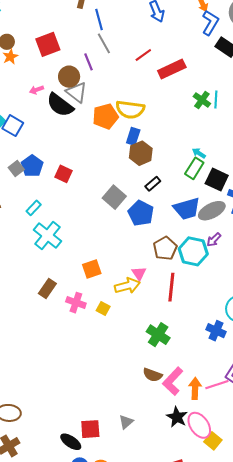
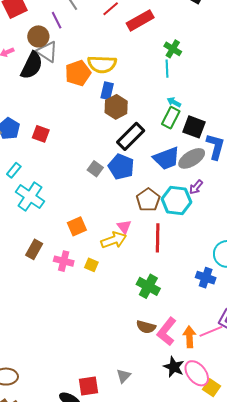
cyan line: (216, 100) -> (167, 69), moved
black semicircle: (60, 105) -> (32, 65), turned -96
black rectangle: (153, 184) -> (131, 136), size x1.8
gray square: (114, 197) -> (95, 169), moved, size x0.7

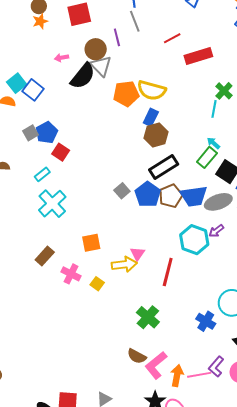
red square: (41, 134) -> (61, 152), moved
brown pentagon: (148, 200) -> (171, 196), moved

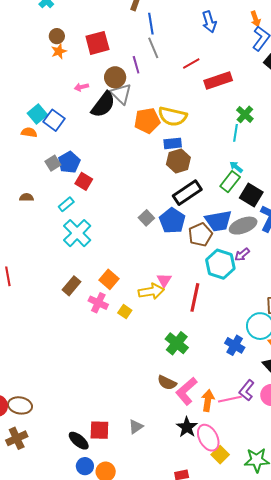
blue rectangle: (151, 117) -> (173, 143), turned 60
brown pentagon: (171, 196) -> (200, 235), moved
orange square: (91, 243) -> (109, 279), moved, turned -36

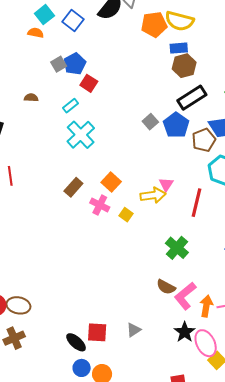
blue square: (54, 120) -> (73, 20), moved

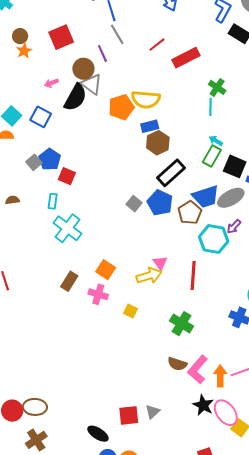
cyan rectangle: (71, 106) -> (53, 201), turned -35
yellow square: (126, 215) -> (130, 311), moved
red square: (97, 332) -> (129, 415), moved

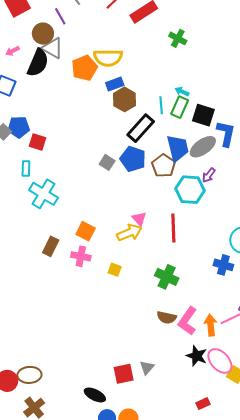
cyan line: (210, 107) -> (161, 105), moved
blue pentagon: (50, 159) -> (19, 127), turned -30
blue trapezoid: (206, 197) -> (178, 148), turned -80

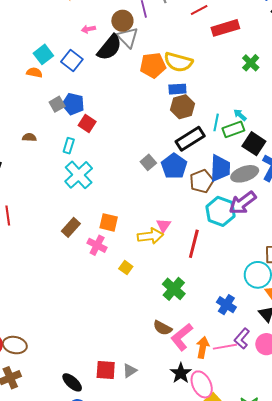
green rectangle: (180, 107) -> (233, 129), turned 30
purple arrow: (209, 175) -> (243, 203), size x1.8
orange square: (86, 231) -> (109, 222), turned -30
blue cross: (223, 265) -> (226, 305), moved

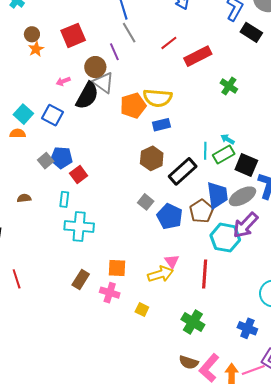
brown hexagon: (183, 107) -> (152, 158), moved
red square: (87, 124) -> (79, 174), turned 30
blue pentagon: (174, 166) -> (170, 216), moved
cyan cross: (79, 175) -> (79, 227), turned -32

